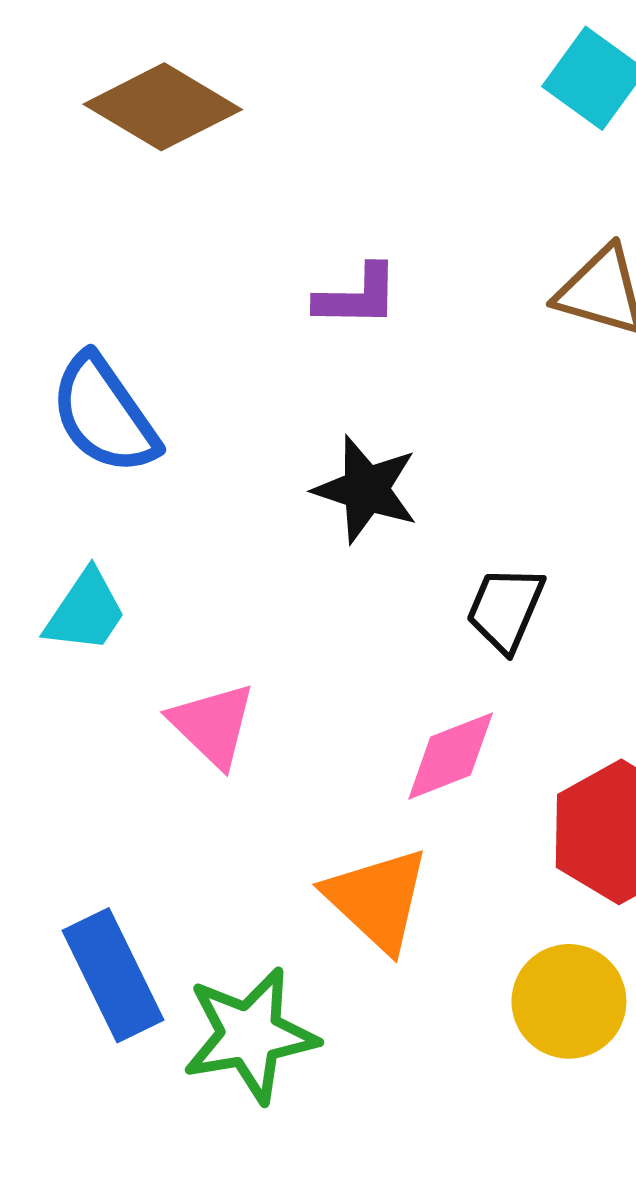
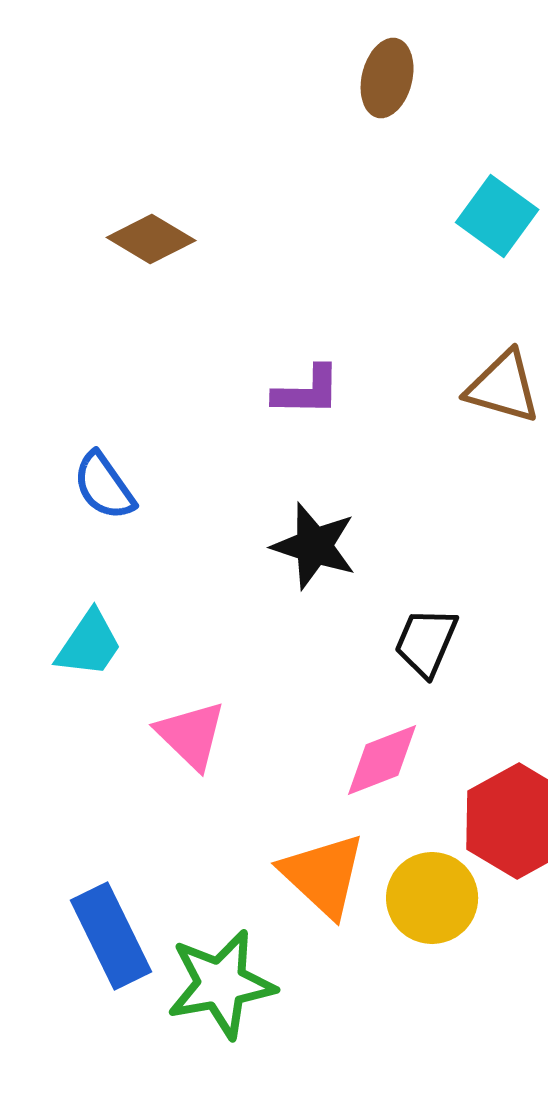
brown diamond: (163, 107) -> (151, 239), size x0.7
blue semicircle: (104, 415) -> (104, 486), size x0.7
yellow circle: (569, 1001) -> (432, 898), moved

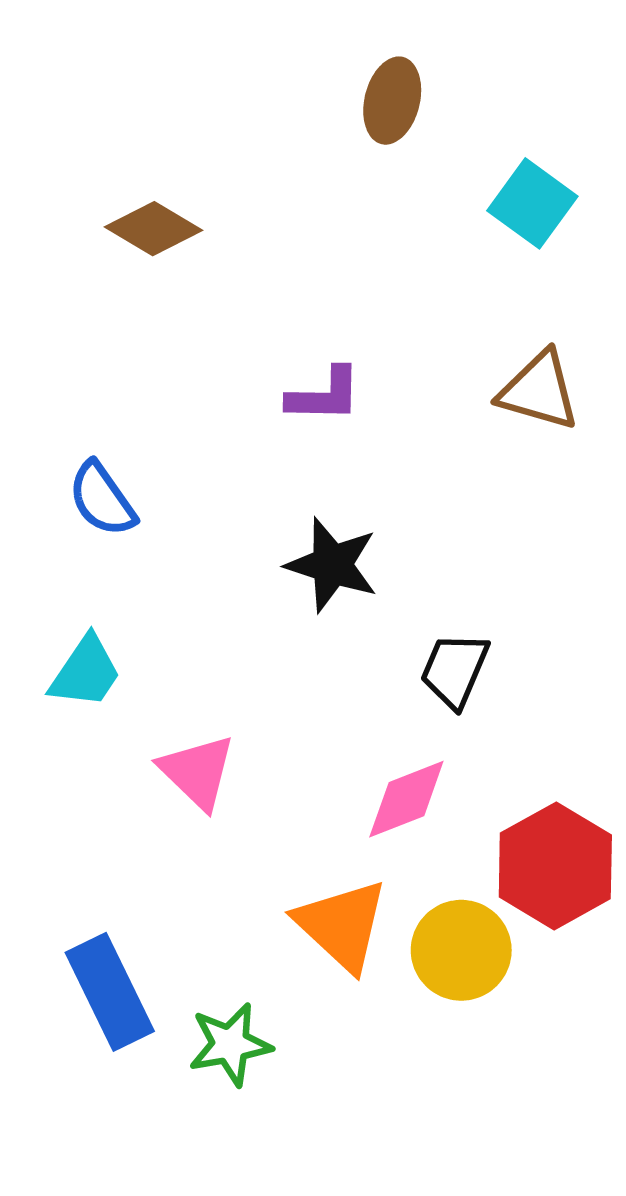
brown ellipse: (387, 78) -> (392, 101), moved
green star: (221, 984) -> (230, 1044), size x0.7

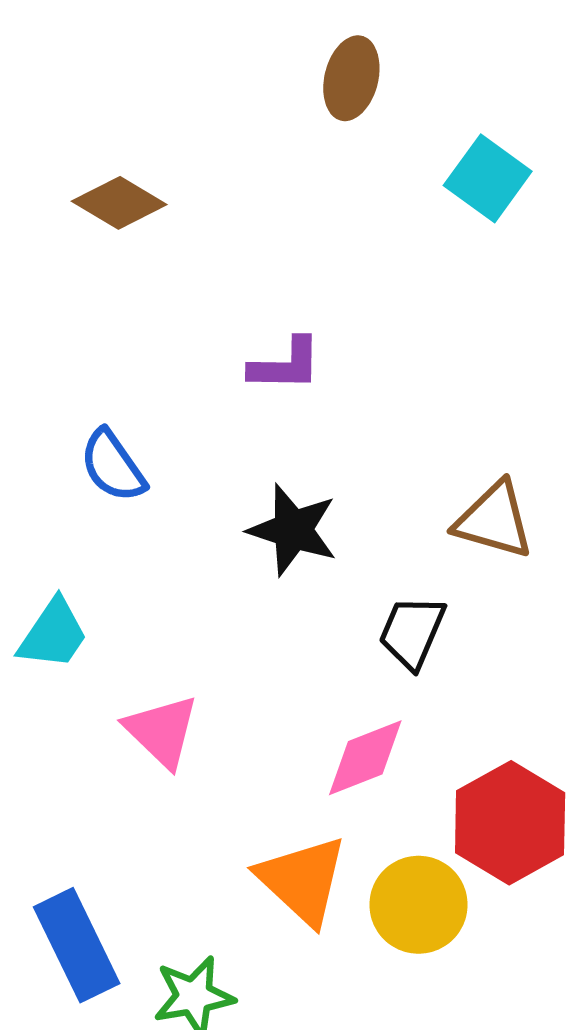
brown triangle: (539, 391) -> (494, 520), moved
blue semicircle: (102, 499) -> (113, 466), moved

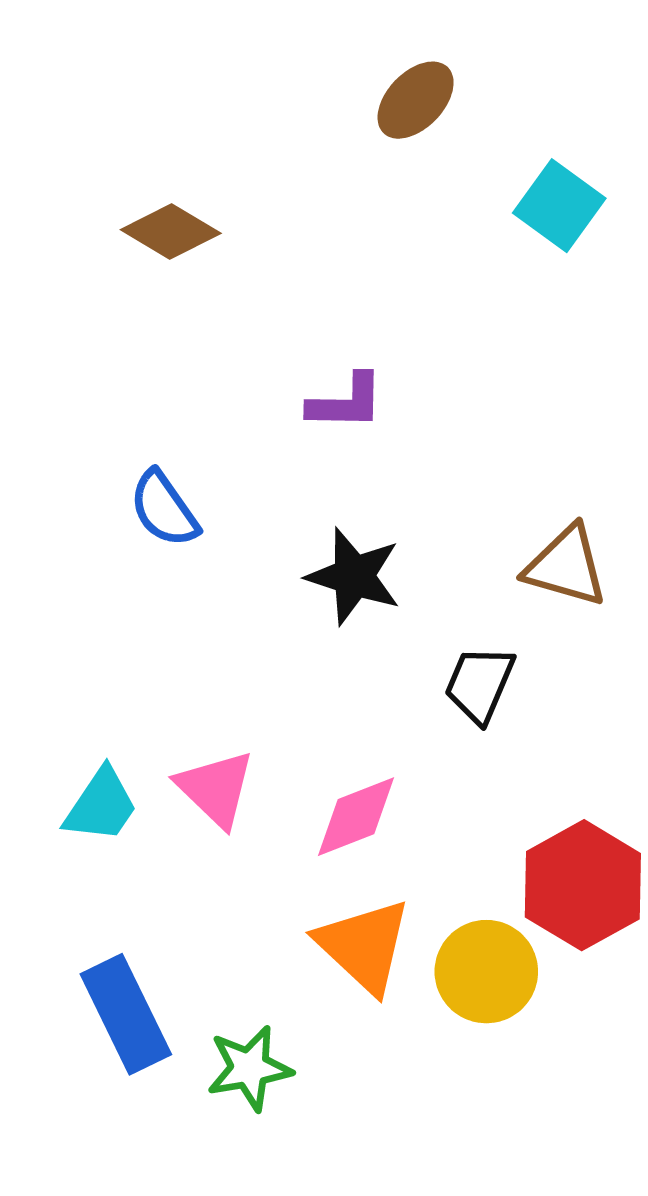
brown ellipse: (351, 78) -> (416, 100), turned 30
cyan trapezoid: (53, 634) -> (101, 805), moved
pink diamond: (365, 758) -> (356, 817), moved

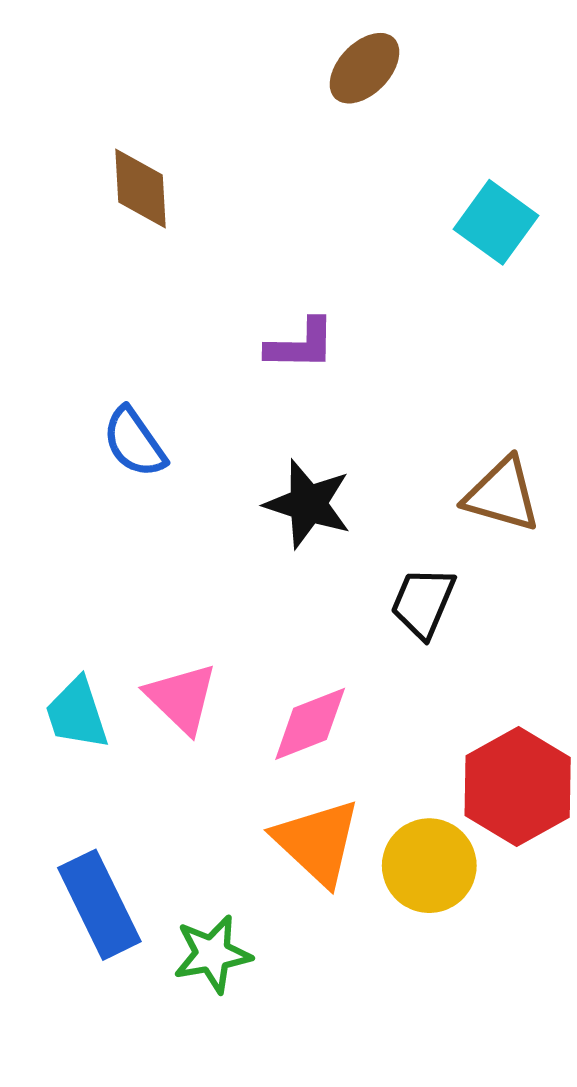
cyan square: (559, 206) -> (496, 222), moved
brown diamond: (171, 231) -> (140, 188), turned 56
cyan trapezoid: (101, 805) -> (77, 714), turned 128

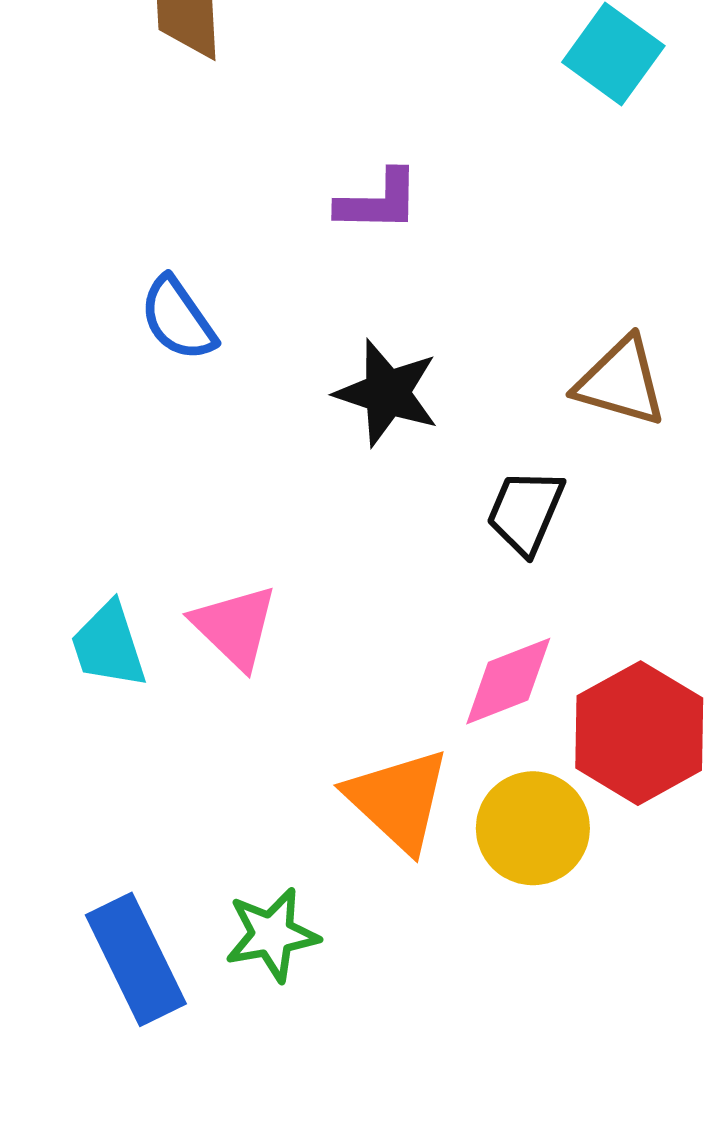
pink diamond: (310, 724) -> (508, 681), moved
blue rectangle: (99, 905) -> (136, 959), moved

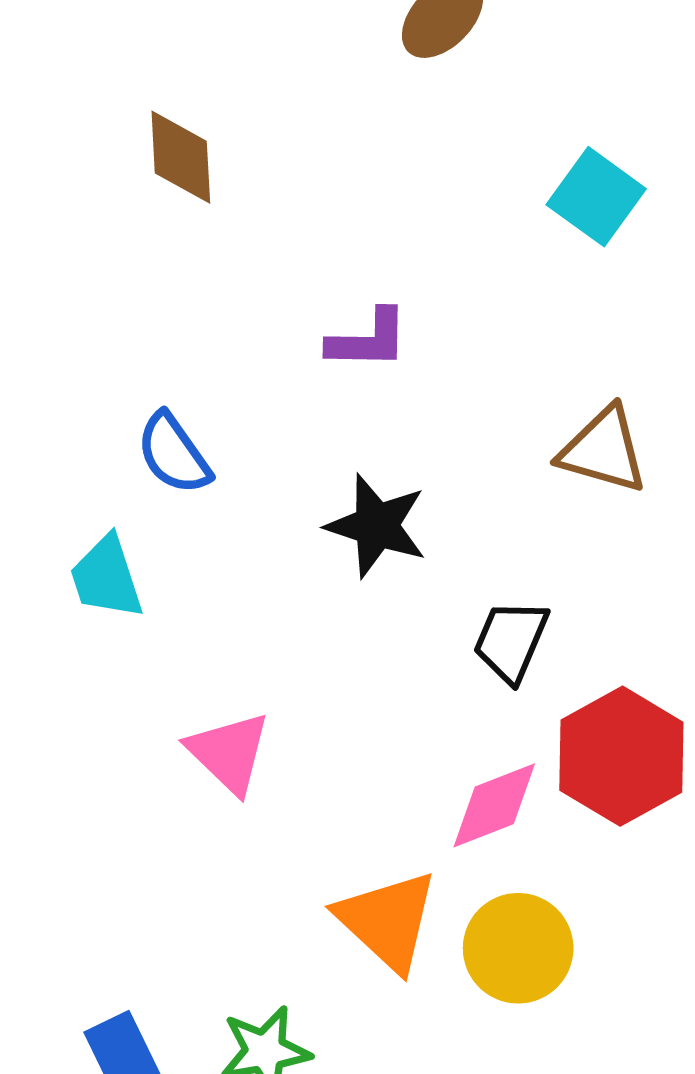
brown triangle: (621, 382) -> (603, 450), moved
cyan trapezoid: (109, 645) -> (106, 577), moved
red hexagon: (639, 733) -> (621, 756), moved

